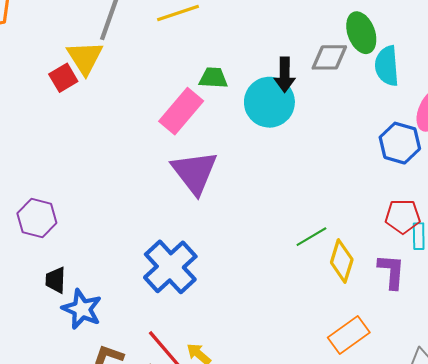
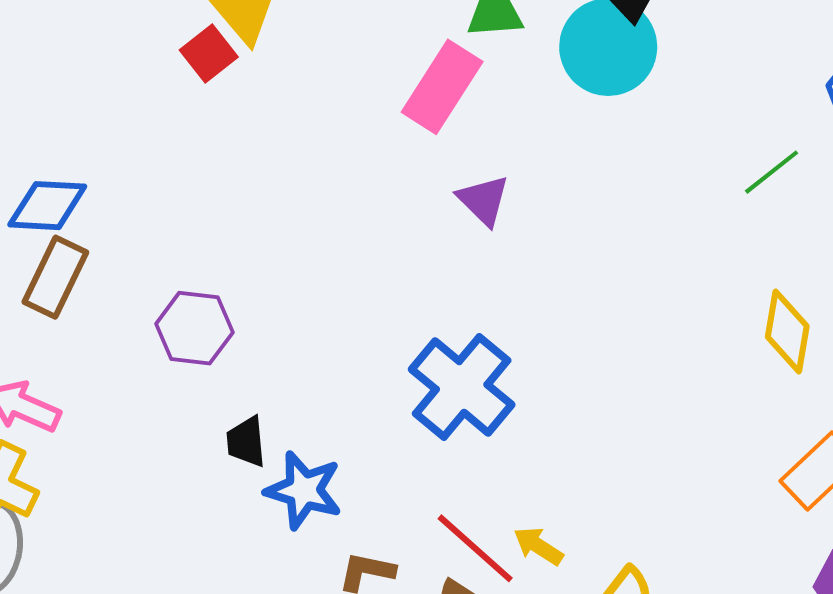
purple triangle: (195, 172) -> (483, 200), size x0.6
green line: (311, 237) -> (772, 172), moved

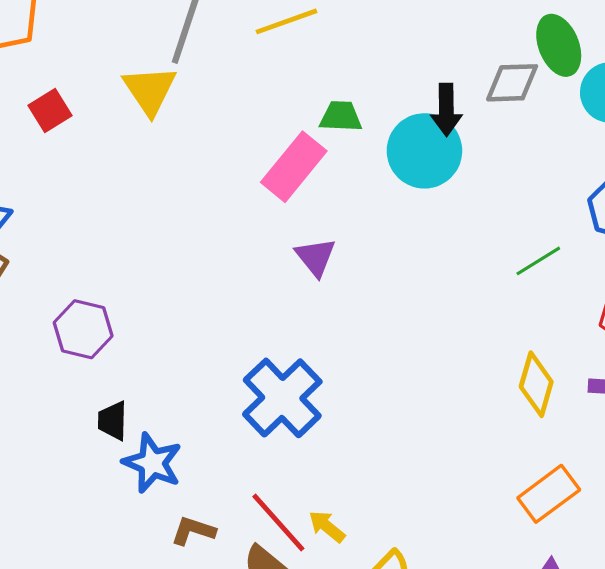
red square: (209, 53) -> (50, 111), moved

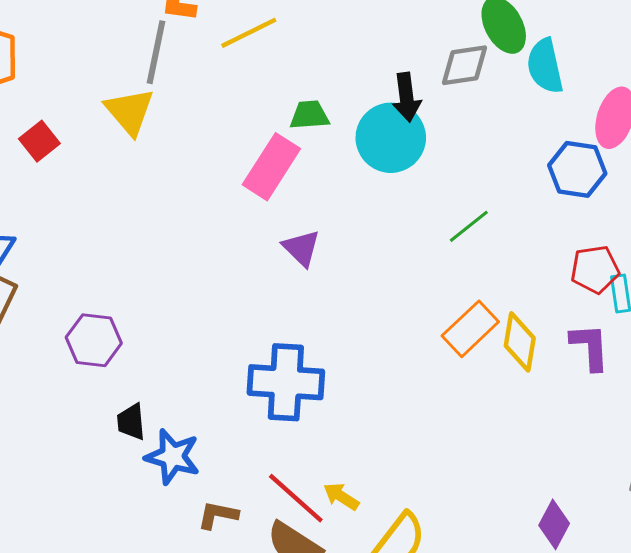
green line: (538, 261) -> (469, 226), moved
blue cross: (282, 398) -> (286, 382), turned -36
orange rectangle: (549, 494) -> (470, 329), moved

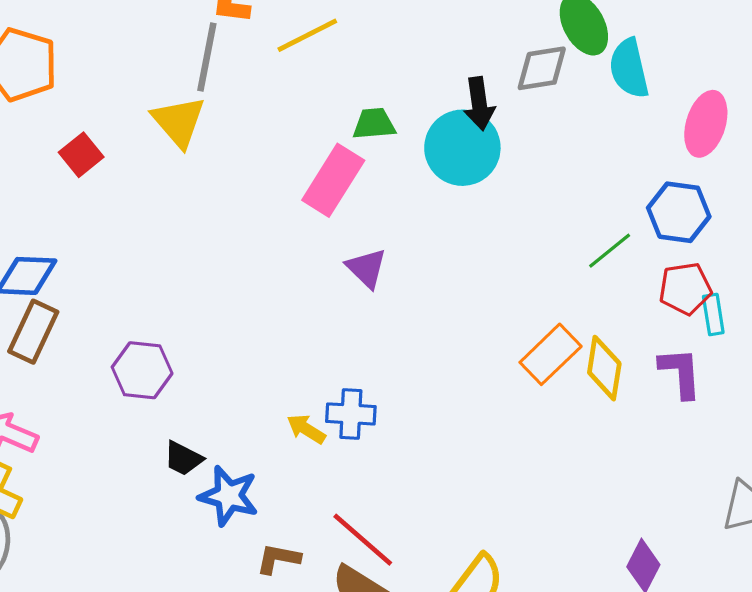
blue hexagon: (577, 169) -> (679, 212), moved
green line: (469, 226) -> (610, 251), moved
blue cross: (286, 382) -> (351, 414), size x0.6
black trapezoid: (131, 422) -> (183, 458), turned -57
yellow arrow: (341, 496) -> (306, 429), moved

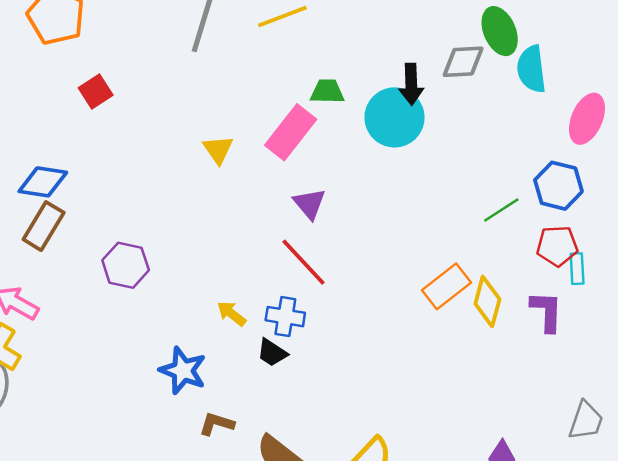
yellow triangle: (179, 122) -> (218, 150), moved, size x0.7
yellow arrow: (306, 429) -> (232, 314), moved
black trapezoid: (183, 458) -> (272, 353), moved
red line: (363, 540) -> (303, 262), moved

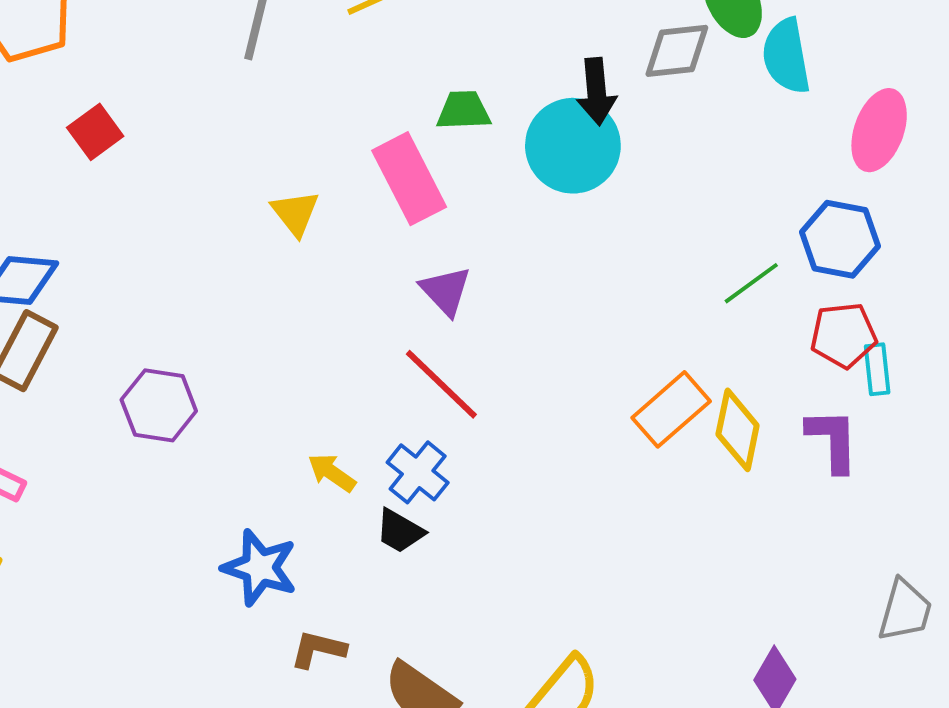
pink rectangle: (291, 132) -> (409, 179), turned -62
blue cross: (285, 317) -> (418, 472), turned 33

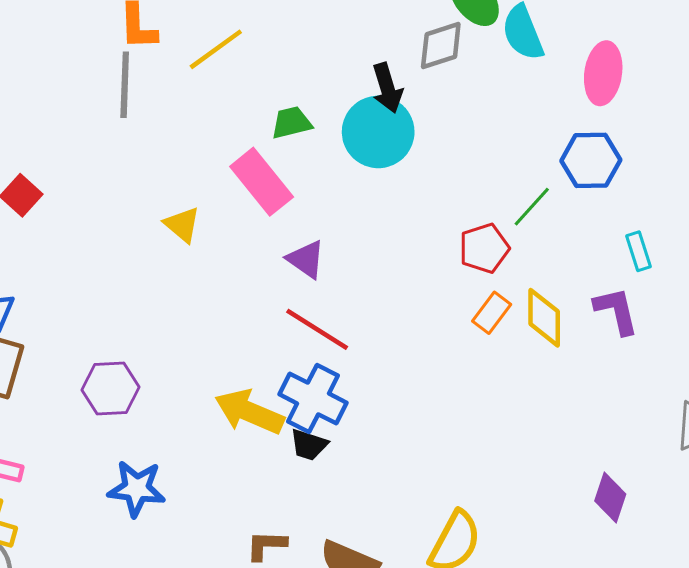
red pentagon: (844, 335) -> (484, 248), moved
orange rectangle: (671, 409) -> (492, 313), size x0.7
blue cross: (418, 472) -> (313, 399), size x1.4
yellow arrow: (332, 473) -> (249, 412), size x1.8
blue star: (260, 568) -> (137, 489), moved

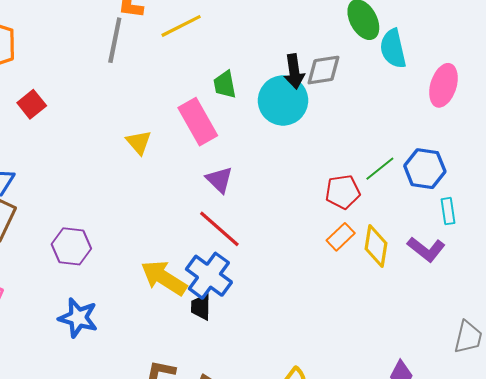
gray diamond: (441, 46) -> (323, 70), moved
green trapezoid: (292, 123) -> (225, 85), turned -96
blue hexagon: (591, 160) -> (425, 169), moved
purple L-shape: (616, 311) -> (426, 249), turned 132
black trapezoid: (309, 445) -> (201, 307), turned 64

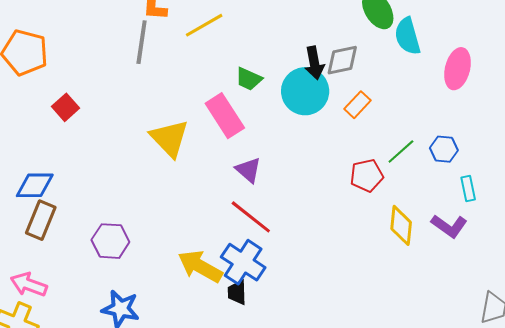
green trapezoid: (225, 85) -> (249, 79), turned -52
yellow triangle: (139, 142) -> (169, 138), size x1.6
blue hexagon: (425, 169) -> (444, 149), size x0.7
orange rectangle: (341, 237) -> (358, 105), moved

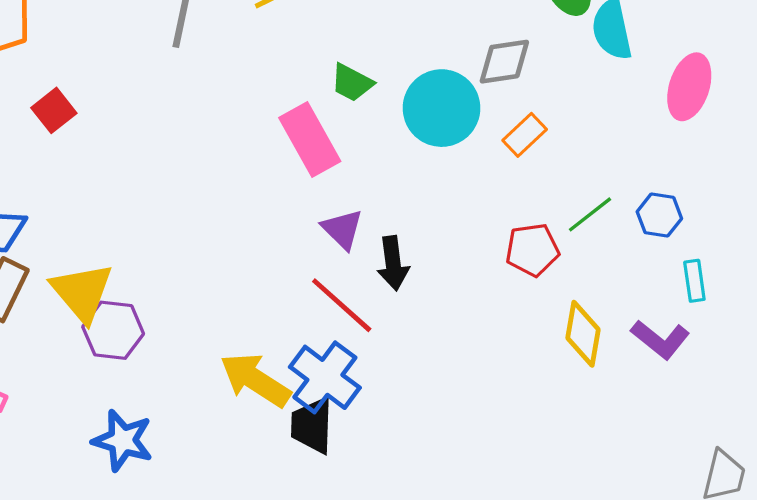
black arrow: (314, 63) -> (393, 263), moved
yellow triangle: (169, 138) -> (82, 292), moved
black trapezoid: (237, 292) -> (312, 425), size x1.4

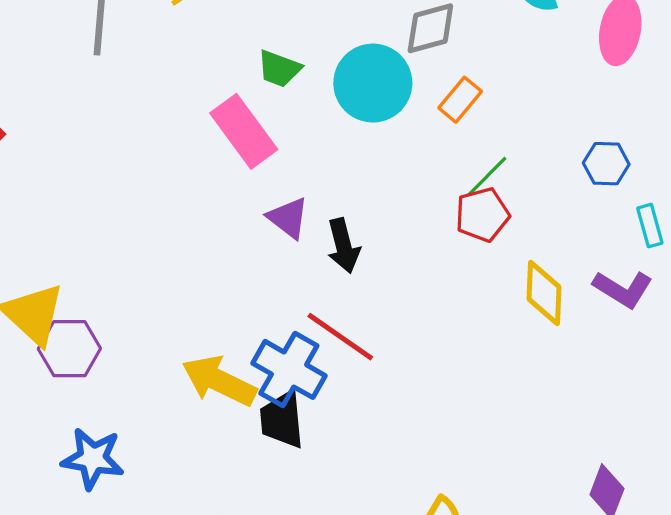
green line: (590, 214) -> (487, 176), moved
red line: (342, 305) -> (340, 337), moved

